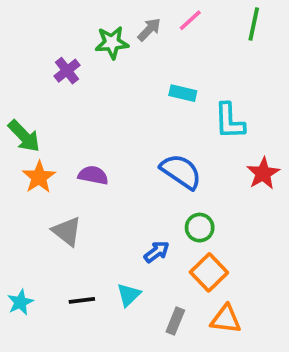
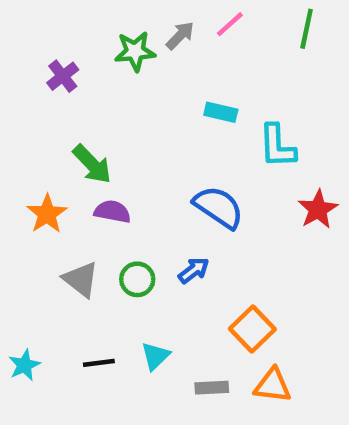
purple cross: (67, 71) -> (63, 76), moved
green arrow: (24, 136) -> (92, 164), moved
green circle: (200, 228) -> (137, 279), moved
blue arrow: (157, 252) -> (194, 270), moved
gray rectangle: (175, 321) -> (212, 388), turned 65

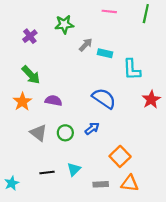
pink line: (230, 24) -> (109, 11), turned 48
gray arrow: (180, 36) -> (86, 45), moved
green arrow: (92, 164) -> (31, 75), moved
cyan star: (24, 365) -> (12, 183), moved

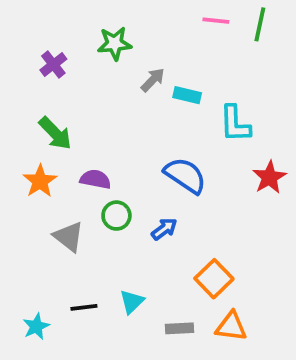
pink line: (109, 11) -> (216, 21), moved
green circle: (65, 133) -> (116, 216), moved
cyan star: (12, 183) -> (36, 326), moved

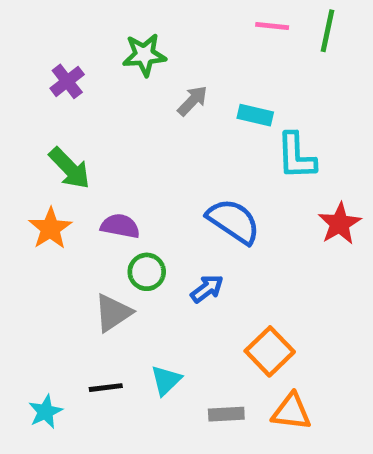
cyan rectangle: (187, 95) -> (255, 115), moved
gray triangle: (69, 237) -> (113, 313), moved, turned 48

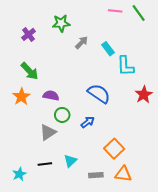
green line: (328, 31) -> (139, 13), turned -48
cyan rectangle: (255, 115) -> (108, 49), turned 40

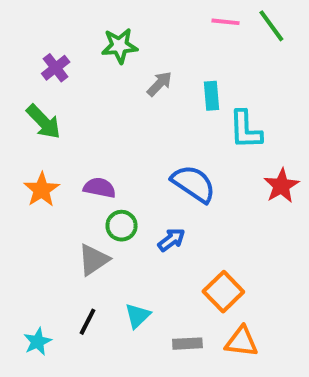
cyan rectangle: (108, 49) -> (211, 96), turned 32
green arrow: (30, 71) -> (44, 122), moved
black line: (45, 164) -> (88, 322), turned -56

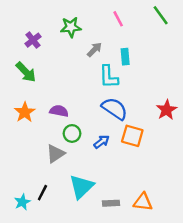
pink line: (225, 22) -> (118, 19), moved, turned 56
cyan L-shape: (245, 130) -> (109, 77), moved
orange square: (223, 292) -> (132, 136), moved, turned -30
cyan triangle: (138, 316) -> (81, 187), size x1.6
black line: (88, 322) -> (42, 193), moved

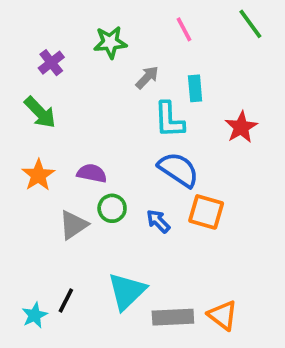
red star: (167, 110) -> (241, 127), moved
blue arrow: (102, 142) -> (158, 221), turned -98
gray triangle: (55, 154) -> (73, 225), moved
orange triangle: (143, 202) -> (223, 315), turned 30
gray rectangle: (111, 203) -> (173, 317), size x1.5

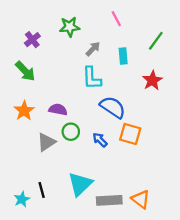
green line: (250, 24) -> (156, 41), moved, turned 72
cyan L-shape: (169, 120) -> (92, 78), moved
black line: (66, 301) -> (42, 190), turned -42

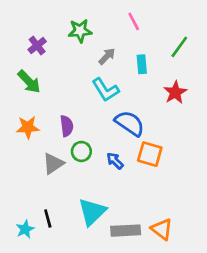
cyan L-shape: (92, 78) -> (106, 90), turned -30
purple semicircle: (58, 110) -> (67, 126), turned 72
orange star: (24, 111) -> (28, 127), turned 30

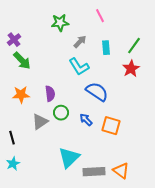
purple cross: (37, 46) -> (14, 40), moved
green line: (179, 47) -> (134, 46), moved
orange square: (150, 154) -> (111, 126), moved
black line: (48, 218) -> (12, 138), moved
cyan star: (25, 229) -> (13, 164), moved

